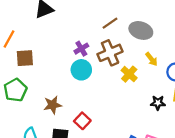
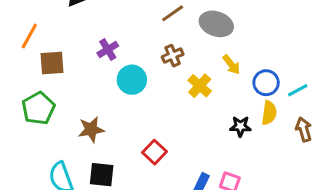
purple cross: (81, 49) -> (108, 50), moved
brown cross: (110, 53) -> (173, 56), size x0.6
red square: (82, 121) -> (154, 152), moved

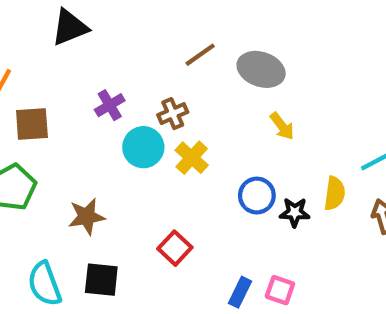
brown cross: (173, 56) -> (173, 114), moved
blue circle: (266, 83) -> (257, 196), moved
yellow cross: (200, 86) -> (192, 158), moved

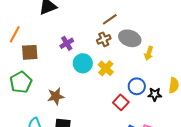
gray ellipse: (261, 69) -> (130, 38), moved
brown cross: (173, 114) -> (104, 39), moved
yellow arrow: (282, 126) -> (149, 53), turned 56
red square: (175, 248) -> (121, 102), moved

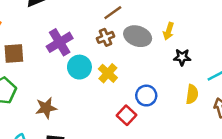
purple cross: (67, 43) -> (60, 42), size x1.5
yellow arrow: (149, 53) -> (169, 31), moved
black star: (155, 94) -> (182, 57), moved

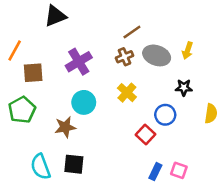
black star: (182, 57) -> (184, 88), moved
cyan circle: (79, 67) -> (84, 102), moved

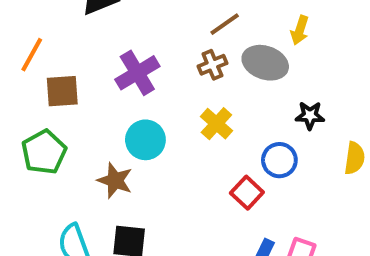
yellow arrow: (187, 51) -> (300, 30), moved
brown star: (65, 127) -> (115, 180), turned 30

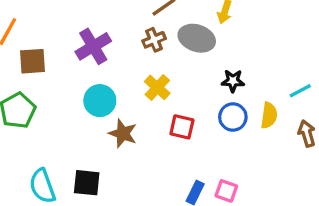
blue circle: (279, 160) -> (233, 117), moved
brown star: (115, 180) -> (123, 133), moved
red square: (247, 193) -> (182, 127), moved, turned -30

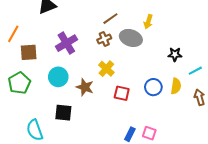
black star: (233, 81) -> (175, 54), moved
cyan circle: (100, 101) -> (58, 77), moved
brown star: (123, 133) -> (85, 87), moved
black square: (87, 183) -> (63, 113), moved

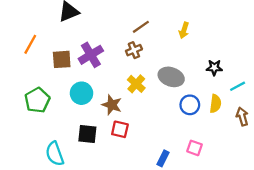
gray ellipse: (131, 38) -> (171, 77), moved
brown square: (29, 52) -> (62, 59), moved
red square: (122, 93) -> (120, 129), moved
pink square: (149, 133) -> (194, 148), moved

